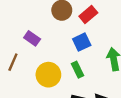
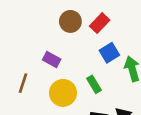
purple rectangle: (32, 38) -> (52, 60), moved
blue square: (82, 42) -> (109, 53), moved

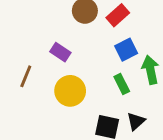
green rectangle: (94, 84) -> (122, 84), moved

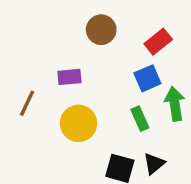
red rectangle: (118, 15) -> (158, 42), moved
purple rectangle: (60, 52) -> (69, 77), turned -42

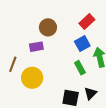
brown circle: (101, 30) -> (48, 27), moved
yellow circle: (78, 123) -> (32, 78), moved

